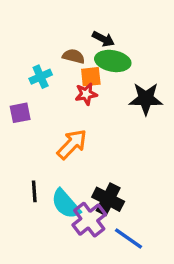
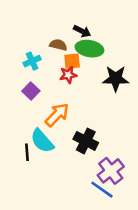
purple square: (20, 113) -> (31, 91), moved, turned -35
black cross: (108, 199) -> (86, 141), moved
cyan semicircle: (66, 204) -> (42, 141), moved
purple cross: (89, 220) -> (111, 171), moved

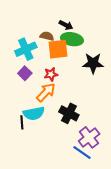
cyan cross: (32, 61) -> (26, 49), size x1.5
orange square: (72, 61) -> (58, 49), size x1.5
red star: (68, 75) -> (51, 74), moved
cyan semicircle: (42, 141) -> (34, 113), turned -60

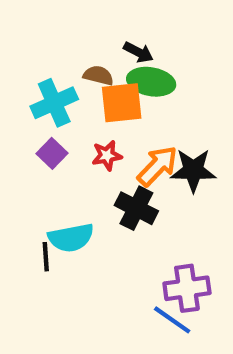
black star: (93, 63) -> (193, 170), moved
orange arrow: (46, 92) -> (157, 166), moved
black cross: (69, 113) -> (136, 208), moved
purple cross: (89, 137) -> (187, 288), turned 30

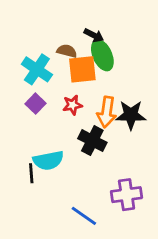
green ellipse: (151, 82) -> (102, 55), turned 56
cyan cross: (54, 103) -> (37, 69), turned -32
orange arrow: (157, 166) -> (107, 112), turned 144
blue line: (172, 320) -> (84, 216), moved

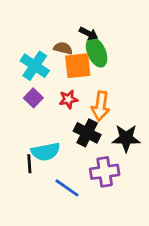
black star: (131, 115) -> (126, 138), moved
purple cross: (127, 195) -> (105, 172), moved
blue line: (84, 216) -> (67, 188), moved

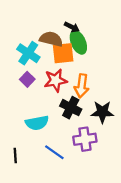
brown semicircle: (63, 48) -> (51, 39), size x1.5
red star: (68, 99) -> (56, 80), size x1.5
black line: (29, 164) -> (15, 155), moved

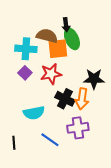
black arrow: (72, 27) -> (66, 25), turned 56
cyan cross: (28, 53) -> (26, 49), turned -30
orange arrow: (82, 86) -> (82, 99), moved
black star: (102, 112) -> (94, 79), moved

